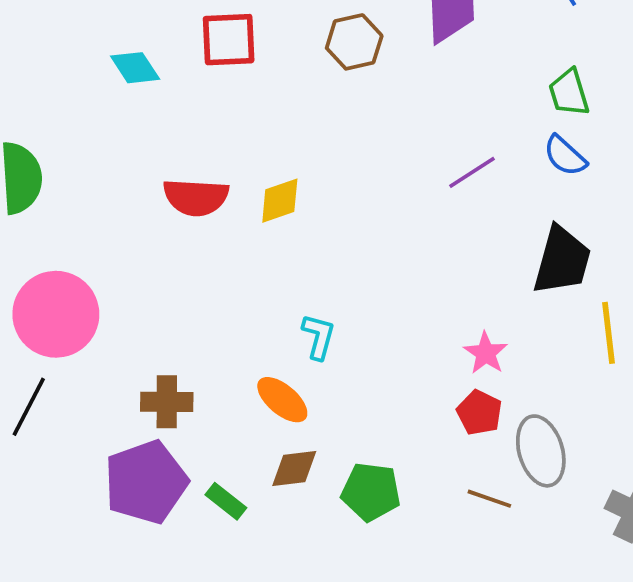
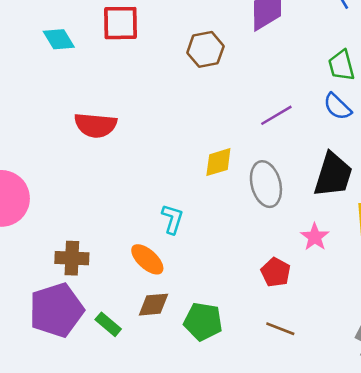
brown hexagon: (354, 42) -> (205, 49), moved
yellow diamond: (280, 201) -> (218, 162), moved
pink star: (486, 353) -> (315, 237), moved
gray ellipse: (541, 451) -> (266, 184), moved

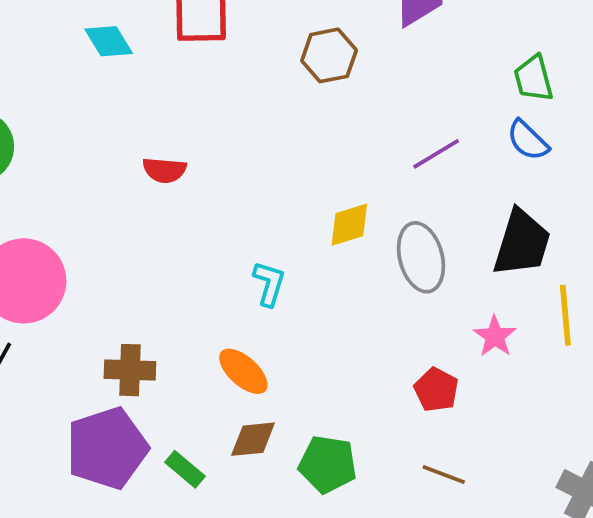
red semicircle: (96, 125) -> (164, 170), size x0.7
cyan L-shape: (172, 219) -> (269, 284), moved

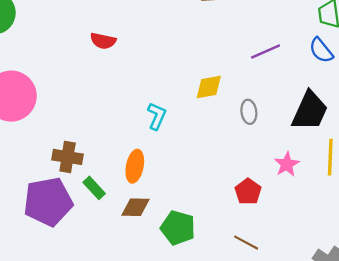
gray ellipse: (421, 257) -> (249, 112), size x0.6
orange ellipse: (243, 371) -> (135, 166), turned 52
green rectangle: (185, 469) -> (94, 188), moved

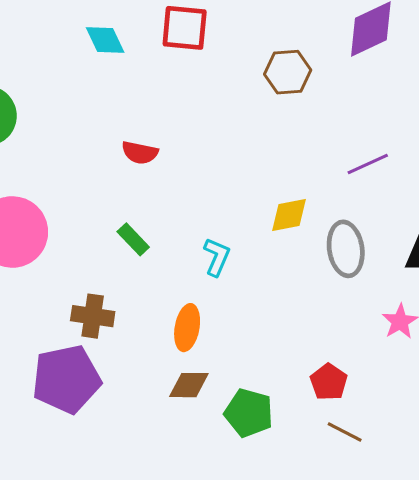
gray ellipse: (249, 112) -> (346, 249), size x1.6
green rectangle: (94, 188) -> (133, 239), moved
red pentagon: (248, 192) -> (329, 382), moved

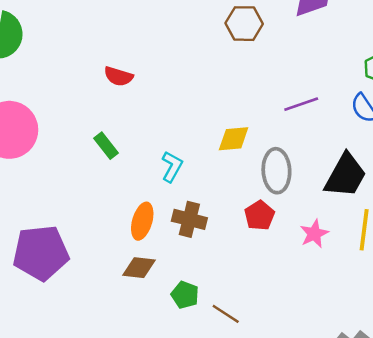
brown cross: (93, 316) -> (189, 219), moved
red pentagon: (329, 382) -> (259, 215), moved
green pentagon: (249, 413) -> (185, 295), size x0.7
brown line: (345, 432) -> (226, 314), moved

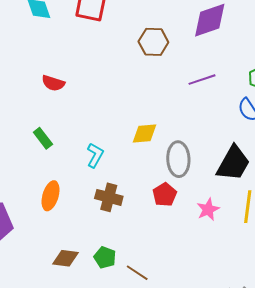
purple line: (301, 104) -> (202, 80), moved
orange ellipse: (142, 221) -> (51, 196), moved
brown diamond: (139, 268) -> (65, 258), moved

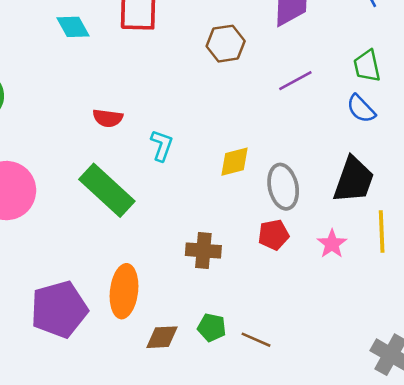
green rectangle: (43, 138) -> (107, 190), size x2.0
cyan L-shape: (95, 155) -> (162, 145), moved
red pentagon: (165, 195) -> (274, 235), turned 30
orange ellipse: (51, 196) -> (124, 291), moved, size x1.4

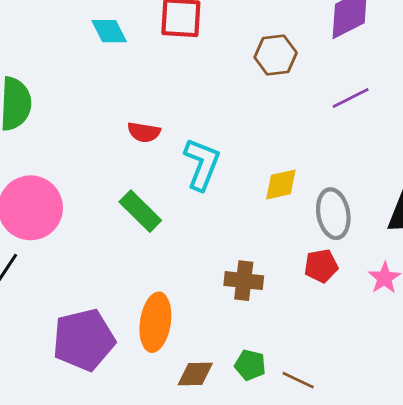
cyan L-shape: (162, 145) -> (202, 164), size x1.5
green rectangle: (107, 190) -> (140, 211), size x0.7

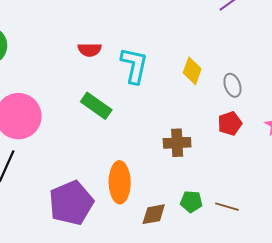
yellow diamond: (281, 185) -> (192, 71), turned -48
gray ellipse: (333, 214) -> (232, 85), size x0.7

